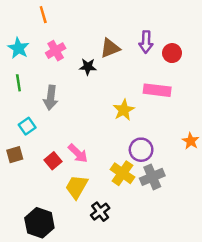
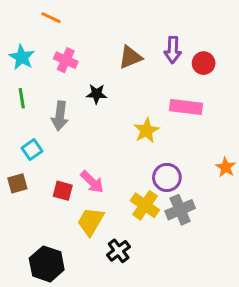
orange line: (43, 15) -> (51, 18), turned -49
pink cross: (56, 51) -> (66, 60), turned -36
black star: (88, 67) -> (97, 94), moved
red square: (53, 161) -> (63, 191), turned -35

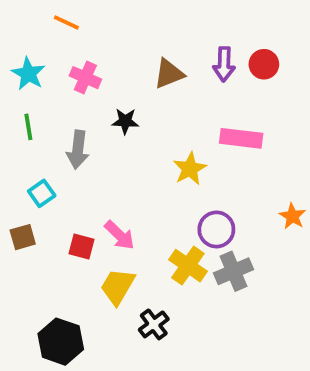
red circle: (204, 63) -> (264, 64), moved

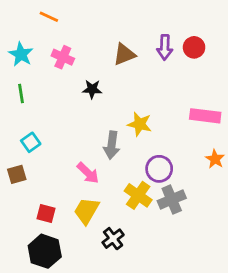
pink rectangle: (241, 138) -> (205, 116), moved
gray arrow: (78, 150) -> (112, 145), moved
yellow star: (190, 169) -> (140, 124), turned -30
red square: (82, 247) -> (46, 213), moved

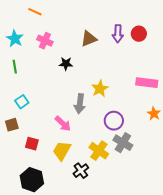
yellow star: (140, 124) -> (100, 89), turned 30
yellow cross: (138, 195) -> (99, 151), moved
gray cross: (172, 200) -> (123, 143), turned -36
red square: (46, 213) -> (32, 144), moved

